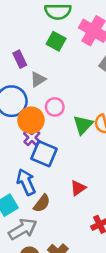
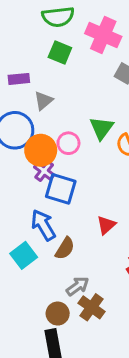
purple rectangle: (20, 59) -> (19, 79), turned -63
pink circle: (55, 107) -> (68, 143), moved
green triangle: (83, 125) -> (102, 128), moved
gray arrow: (23, 229) -> (77, 286), moved, size x0.7

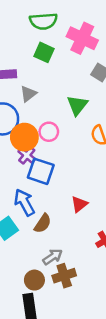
green triangle: (102, 128) -> (77, 105), moved
brown cross: (91, 307) -> (64, 276), turned 35

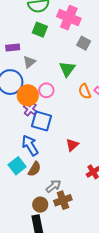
brown semicircle: (43, 223) -> (34, 169), moved

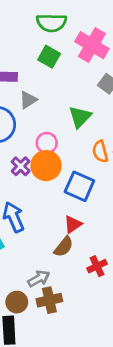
orange circle: (28, 95) -> (46, 166), moved
blue square: (42, 121) -> (79, 186), moved
brown semicircle: (34, 169) -> (64, 247), moved

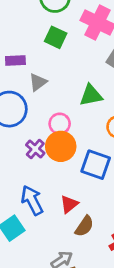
green triangle: (80, 117) -> (91, 95), turned 40
red triangle: (73, 224) -> (69, 204), moved

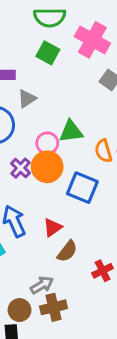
green triangle: (91, 95) -> (71, 131), moved

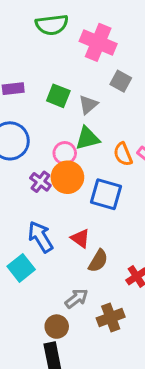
green square: (48, 53) -> (58, 96), moved
gray triangle: (27, 99) -> (88, 105), moved
red triangle: (53, 227) -> (80, 238), turned -42
brown cross: (54, 307) -> (111, 317), moved

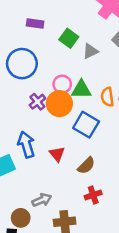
green triangle: (87, 138) -> (81, 89), moved
brown semicircle: (98, 261) -> (86, 166), moved

